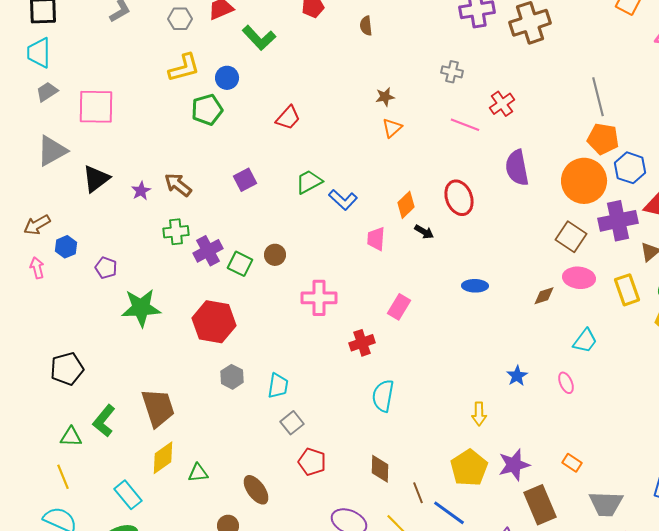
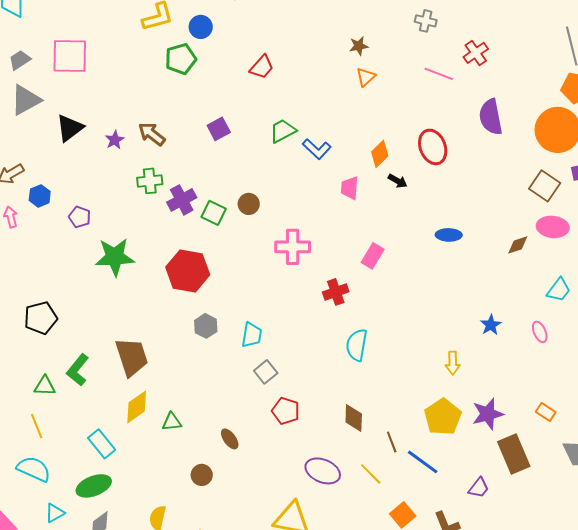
gray trapezoid: (47, 92) -> (20, 60), moved
brown ellipse: (256, 490) -> (230, 439), size x0.7

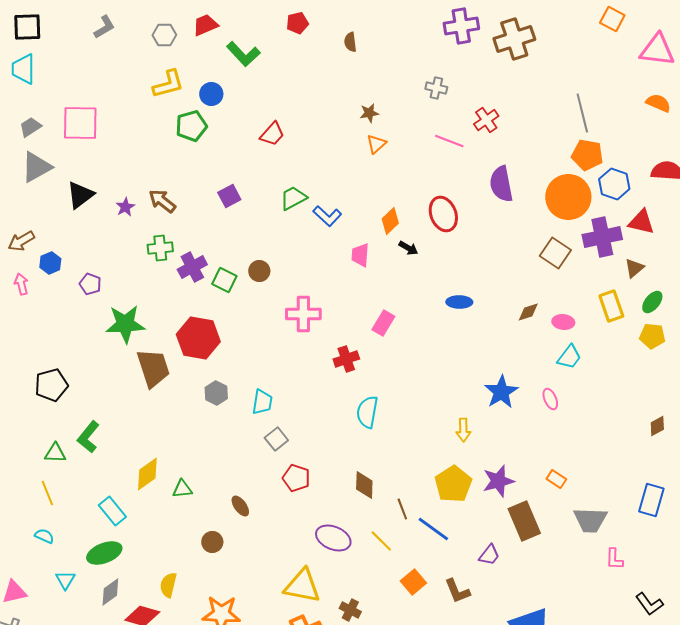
pink ellipse: (553, 227) -> (563, 322), moved, size x0.7
blue star: (491, 325) -> (501, 392), size x1.6
brown trapezoid: (132, 357) -> (153, 368), moved
cyan semicircle: (34, 469) -> (44, 536), size x0.6
cyan triangle: (55, 513) -> (65, 580), turned -30

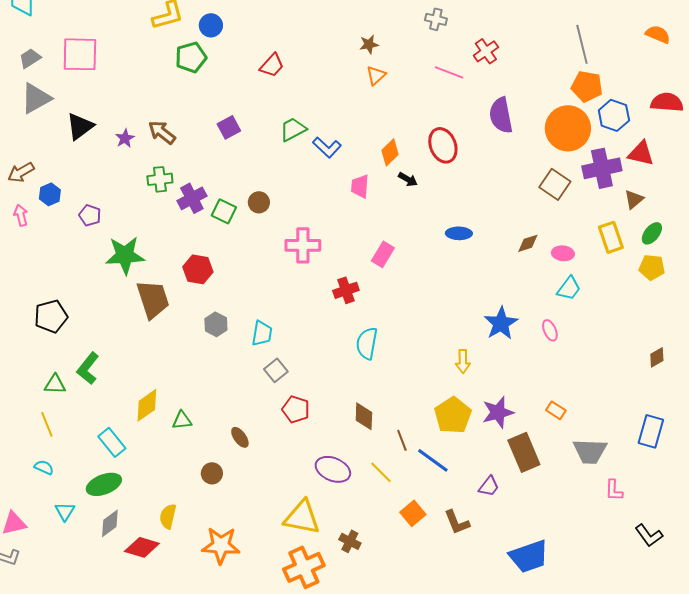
red hexagon: (198, 338) -> (198, 269), size x0.7

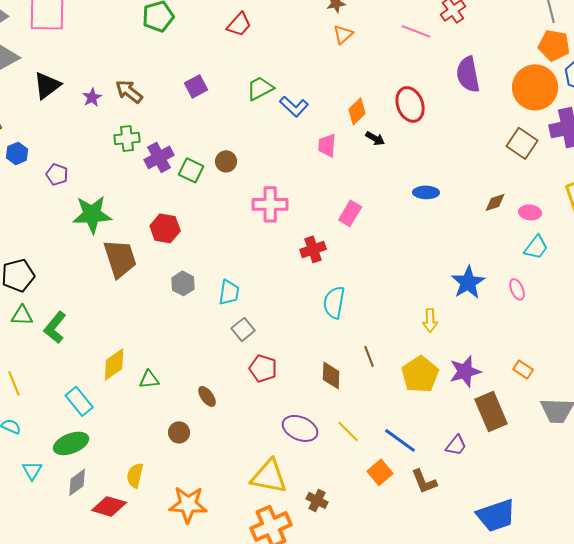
green triangle: (55, 384) -> (22, 315), moved
brown line: (402, 440) -> (369, 356), moved
blue line: (433, 460) -> (400, 440), moved

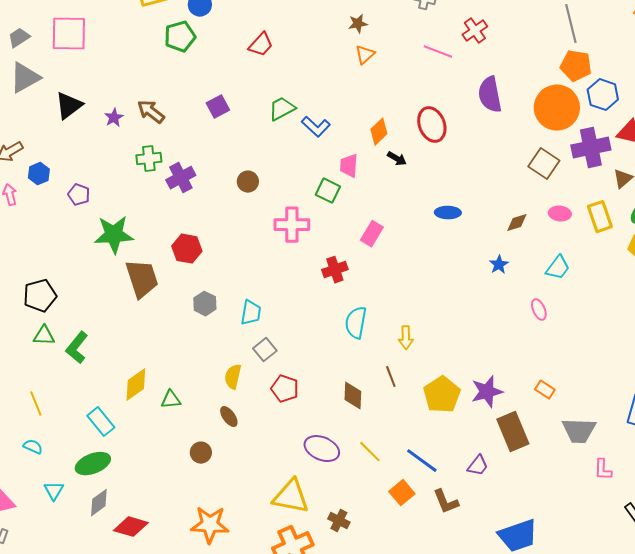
green square: (191, 170) -> (328, 191), moved
pink ellipse: (530, 212) -> (560, 214), moved
blue star: (468, 282) -> (499, 265), moved, size x0.6
yellow arrow: (430, 320) -> (406, 338), moved
yellow semicircle: (135, 475) -> (233, 377), moved

